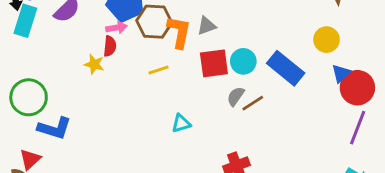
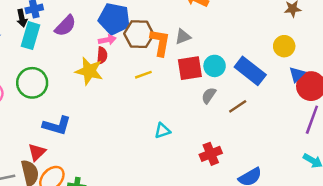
yellow star: (94, 64) -> (89, 71), size x1.6
green circle: (29, 97) -> (32, 83), moved
brown line: (253, 103) -> (238, 106), moved
cyan triangle: (181, 123) -> (162, 131), moved

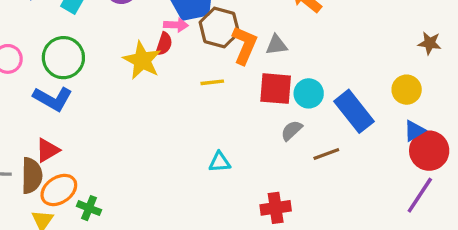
blue L-shape: (57, 126) -> (53, 99), moved

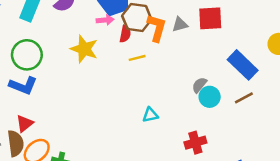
red semicircle: (164, 44) -> (125, 34), moved
red square: (276, 89) -> (210, 18), moved
cyan circle: (309, 93) -> (210, 97), moved
brown line: (326, 154) -> (244, 98), moved

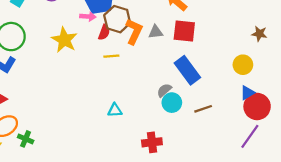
blue rectangle: (243, 65) -> (187, 70), moved

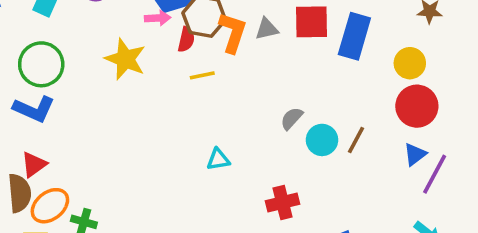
blue rectangle: (187, 70) -> (354, 36), moved, turned 60
blue triangle: (247, 93) -> (415, 154), moved
cyan circle: (172, 103) -> (322, 140), moved
red circle: (257, 106) -> (417, 106), moved
brown line: (203, 109) -> (356, 140), turned -36

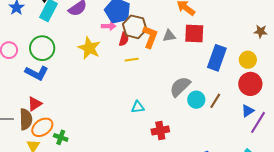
blue rectangle: (354, 36) -> (217, 58), moved
gray semicircle: (292, 118) -> (180, 87), size x1.6
red cross: (283, 203) -> (160, 131), moved

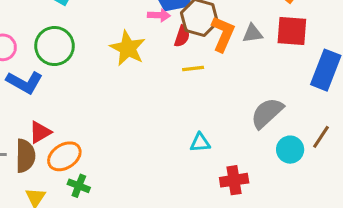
blue L-shape: (37, 73) -> (24, 82), moved
cyan circle: (196, 100) -> (290, 150), moved
orange ellipse: (42, 127) -> (64, 156), moved

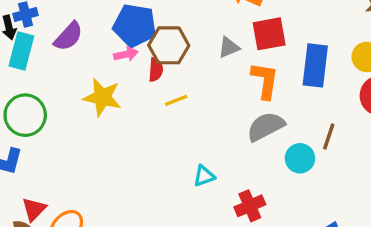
orange L-shape: (223, 34) -> (265, 81), moved
gray semicircle: (267, 113) -> (266, 126), turned 30

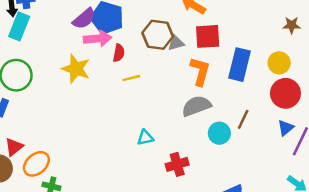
purple semicircle: (68, 36) -> (84, 19), moved
brown hexagon: (169, 45) -> (158, 35), moved
pink arrow: (126, 54) -> (98, 38), size x1.5

